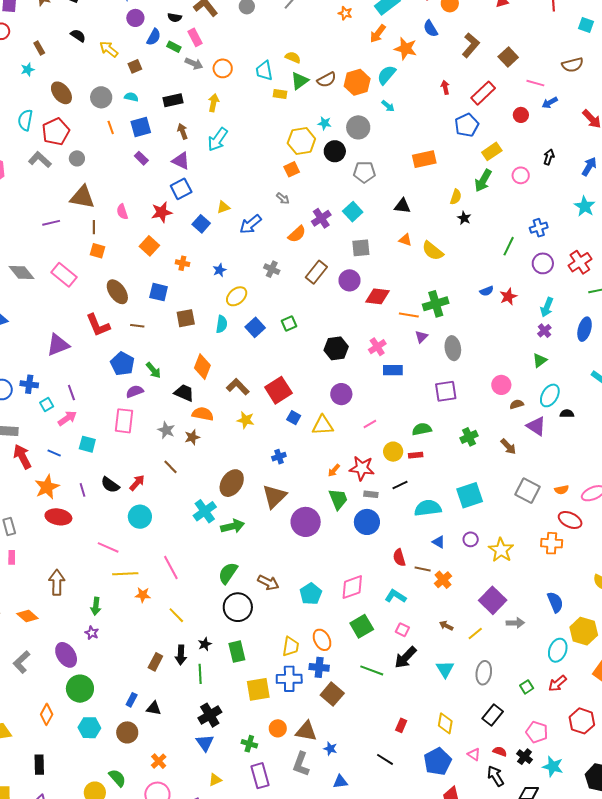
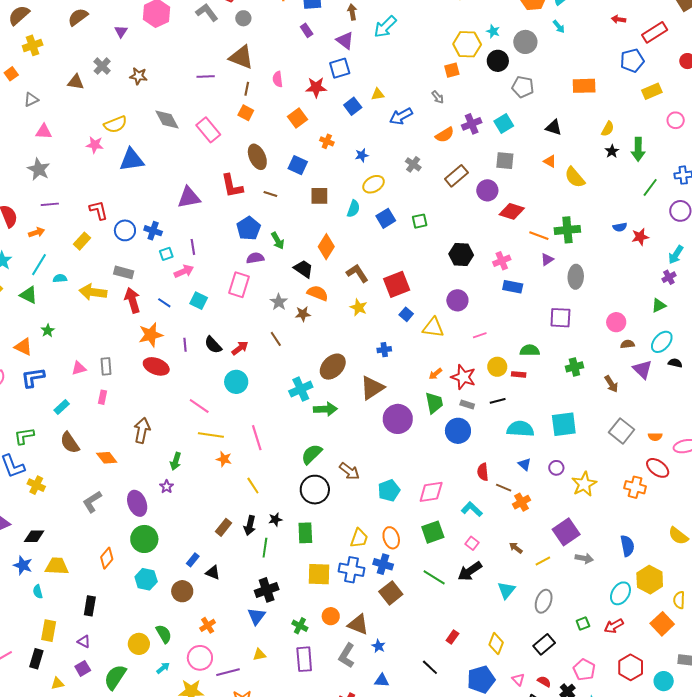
red arrow: (445, 87) -> (619, 19), turned -80
green arrow: (483, 181) -> (638, 149), moved, turned -40

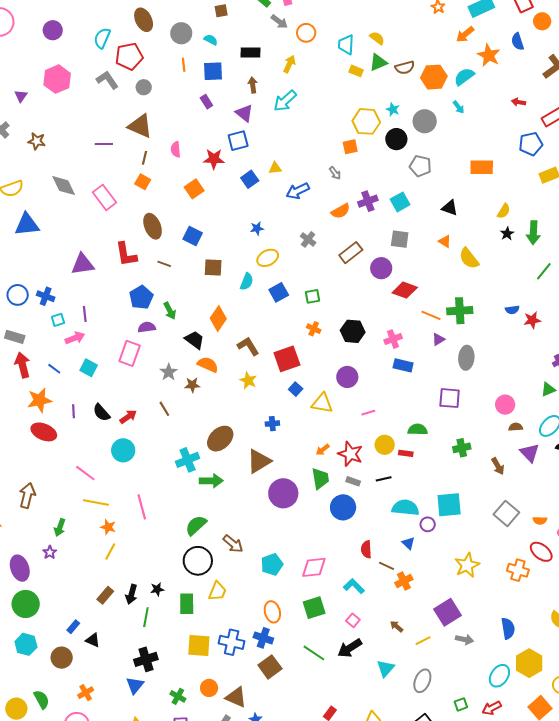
orange cross: (327, 141) -> (314, 329), moved
purple circle: (556, 468) -> (428, 524), moved
yellow line: (253, 486) -> (110, 552), moved, turned 60
yellow trapezoid: (359, 538) -> (217, 591), moved

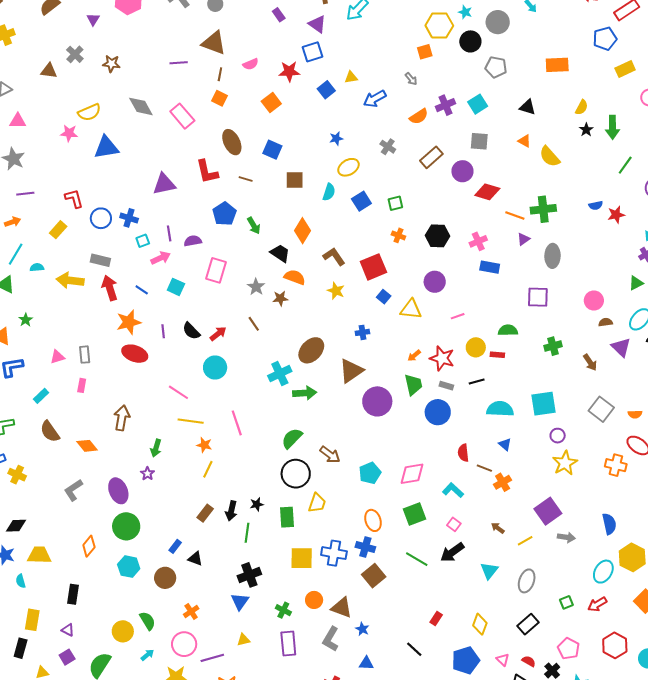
pink semicircle: (176, 149) -> (251, 64), turned -105
purple semicircle: (147, 327) -> (193, 241), moved
purple circle: (428, 524) -> (558, 436), moved

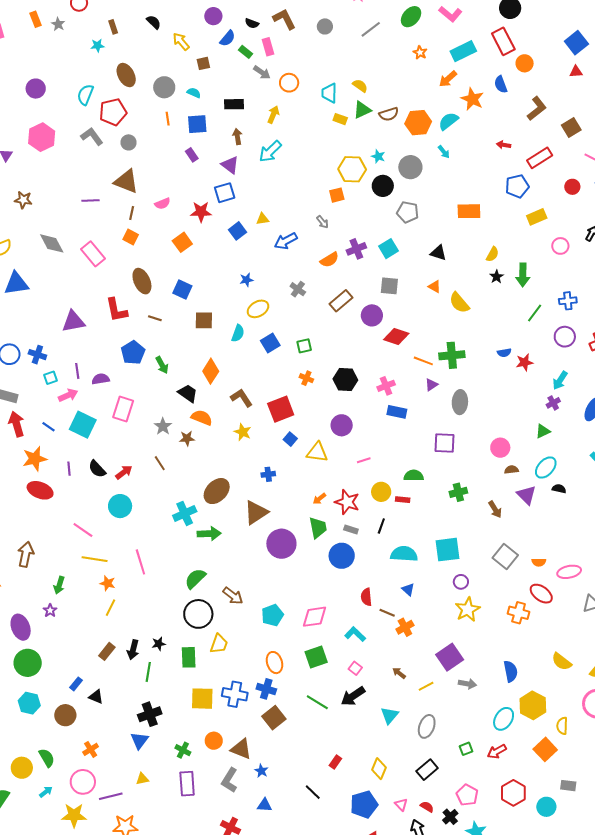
cyan square: (176, 287) -> (83, 425), size x1.5
black line: (477, 381) -> (381, 526), turned -56

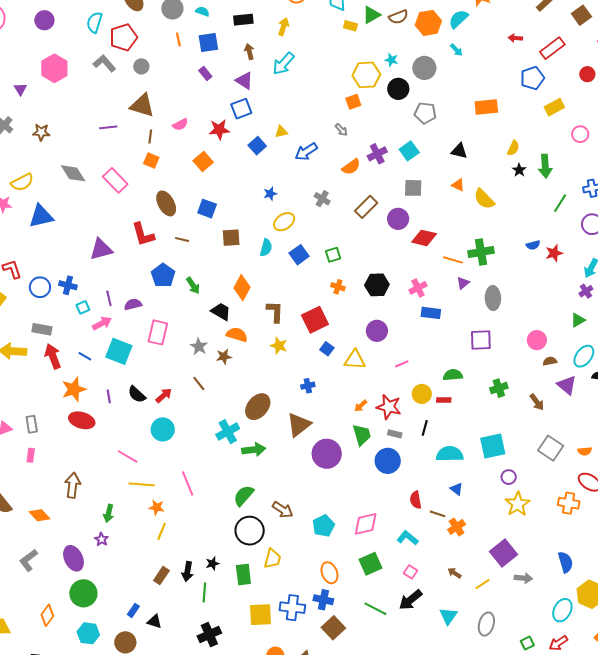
brown L-shape: (242, 398) -> (275, 312), turned 40

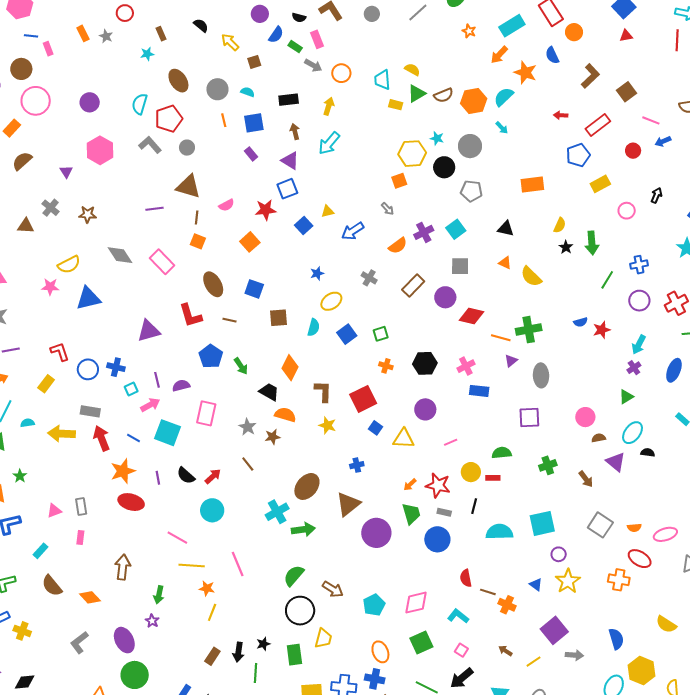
blue triangle: (457, 489) -> (536, 584), moved
orange cross: (457, 527) -> (507, 605), turned -30

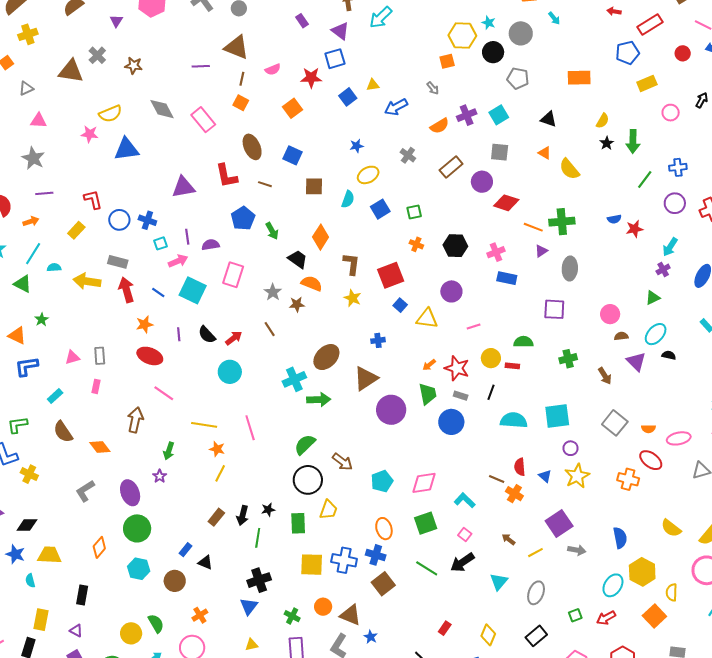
brown triangle: (26, 226) -> (71, 71), size x1.5
orange star: (123, 471) -> (145, 324), size x0.7
pink line: (177, 538) -> (164, 393), moved
red semicircle: (466, 578) -> (520, 467), moved

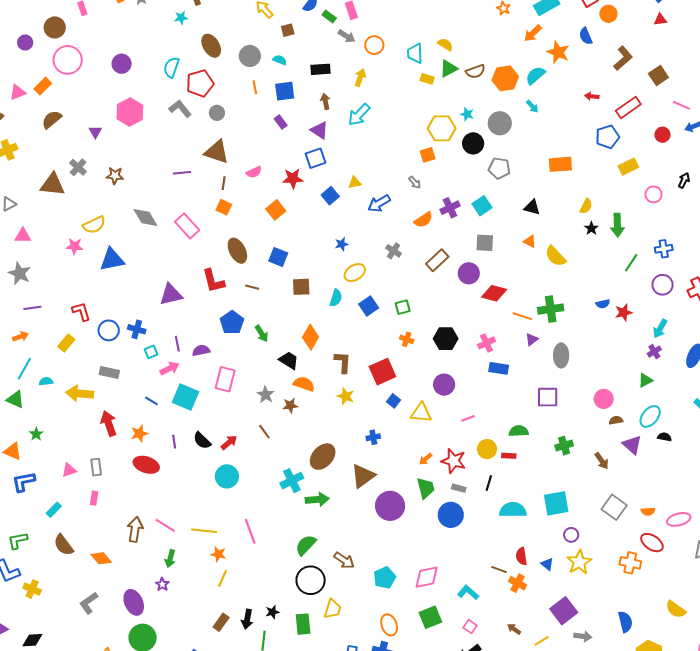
red arrow: (126, 290) -> (109, 423), moved
pink line: (164, 393) -> (165, 525), moved

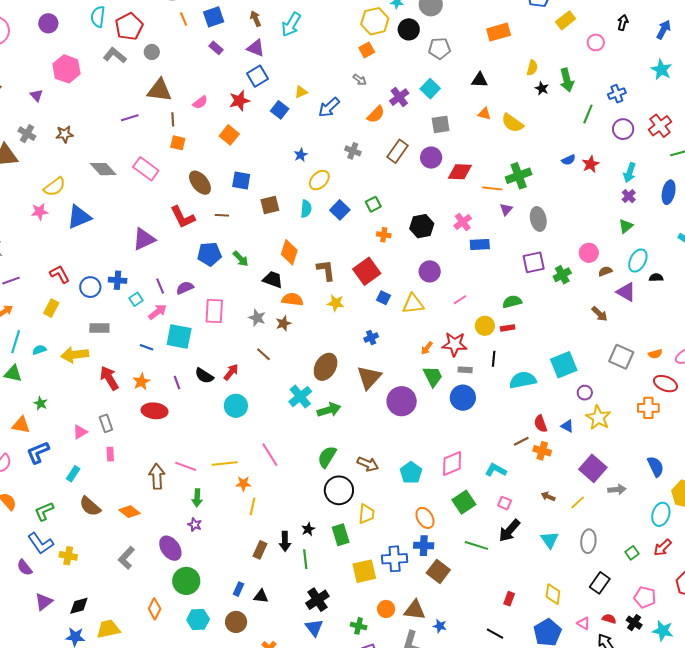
blue pentagon: (232, 323) -> (209, 254), turned -30
green cross: (564, 446) -> (562, 275), moved
brown line: (499, 569) -> (521, 441), turned -35

